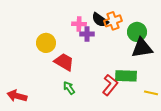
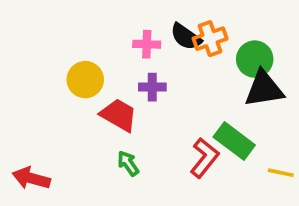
purple cross: (87, 34) -> (152, 87), moved
green rectangle: (126, 76) -> (234, 141), turned 35

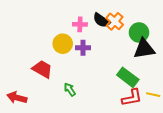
orange cross: (210, 39) -> (115, 21), turned -30
yellow circle: (85, 80) -> (63, 44), moved
red trapezoid: (119, 115) -> (42, 69), moved
red L-shape: (204, 158) -> (132, 98), moved, turned 40

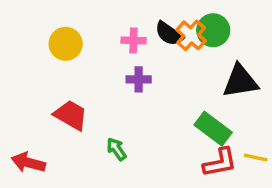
green circle: (139, 33) -> (213, 30), moved
yellow circle: (63, 44) -> (66, 44), moved

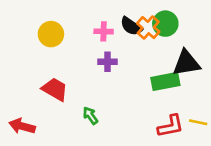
green rectangle: (213, 129) -> (165, 81), moved, turned -48

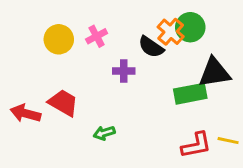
black semicircle: (131, 26) -> (151, 47), moved
pink cross: (104, 31) -> (97, 36), moved, turned -30
green arrow: (90, 116) -> (104, 133), turned -72
red arrow: (22, 126) -> (26, 113), moved

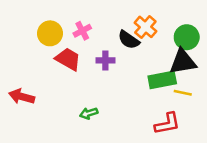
green circle: (190, 27) -> (187, 37), moved
red trapezoid: (63, 103) -> (68, 59), moved
yellow line: (228, 141) -> (183, 93), moved

